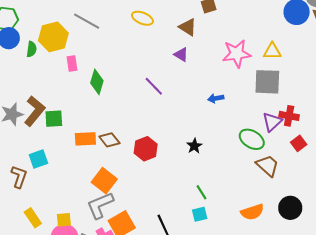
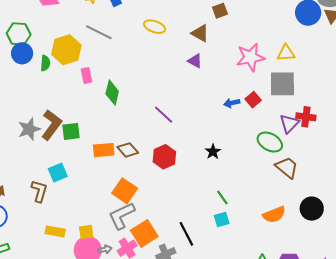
purple line: (154, 86) -> (164, 115), moved
red square: (299, 143) -> (253, 100), moved
yellow rectangle: (33, 218) -> (55, 231), turned -42

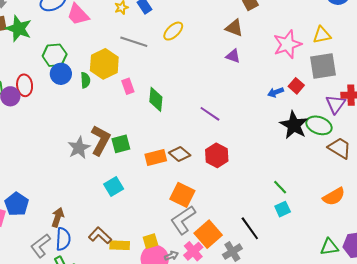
yellow ellipse: (155, 27) -> (173, 31), moved, turned -55
black star: (213, 152) -> (294, 125), moved, size x1.8
brown L-shape: (39, 191) -> (100, 236), moved, turned -55

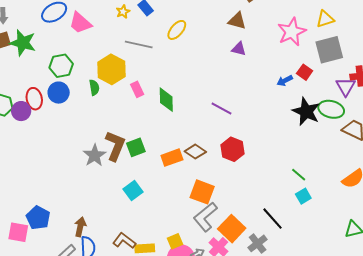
blue circle: (61, 74) -> (59, 93), moved

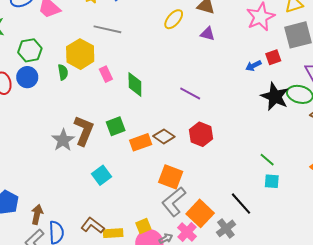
yellow ellipse: (177, 30) -> (174, 19), moved
red square: (305, 72) -> (273, 57), turned 35
green square: (136, 147) -> (116, 126), moved
cyan square: (303, 196) -> (272, 181), turned 35
brown arrow: (80, 227) -> (37, 214), moved

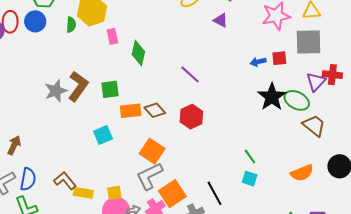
cyan square: (101, 175) -> (103, 135), moved
brown arrow: (37, 214) -> (14, 145), moved

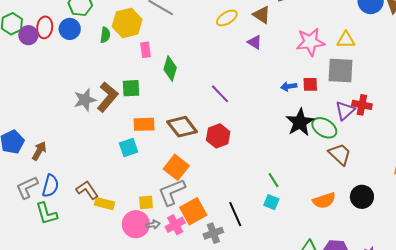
green square: (110, 89) -> (131, 88), moved
brown diamond: (155, 110) -> (182, 127), size x1.4
orange rectangle: (131, 111) -> (144, 124), moved
yellow square: (114, 193) -> (146, 202), moved

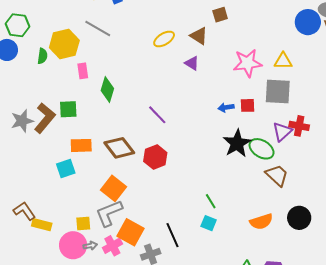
orange square: (193, 211) -> (130, 232), turned -32

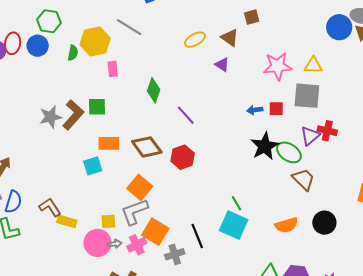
green diamond: (107, 90) -> (154, 90), moved
cyan square: (209, 223) -> (234, 225), size x1.8

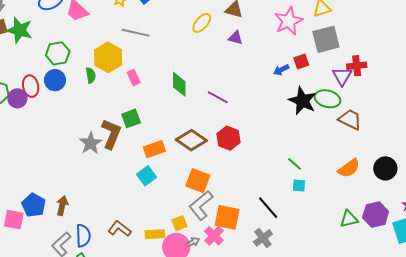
yellow rectangle: (67, 221) -> (155, 234), moved
black circle: (324, 223) -> (385, 168), moved
cyan square: (234, 225) -> (299, 185), size x0.5
gray cross: (175, 254) -> (263, 238), moved

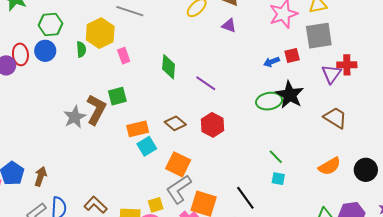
green ellipse: (327, 99) -> (269, 101), moved, turned -30
brown diamond: (191, 140) -> (175, 123), size x0.7
cyan square: (146, 176) -> (147, 146), moved

